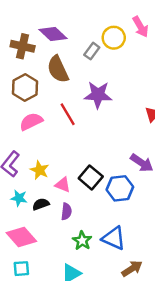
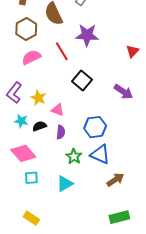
black square: (91, 177) -> (82, 81), moved
blue hexagon: (120, 188) -> (95, 127), moved
cyan square: (21, 269) -> (31, 178), moved

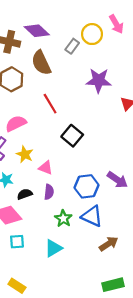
purple star: (87, 35) -> (99, 80), moved
pink semicircle: (31, 57) -> (16, 123), moved
purple arrow: (123, 92) -> (117, 180), moved
black semicircle: (39, 126) -> (25, 194), moved

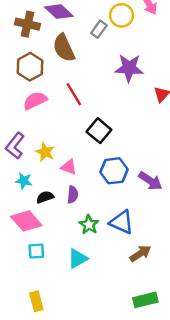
pink semicircle: (16, 123) -> (35, 101), moved
blue hexagon: (87, 186) -> (114, 171), moved
yellow rectangle: (17, 286) -> (36, 301), turned 42

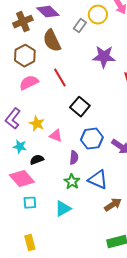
brown cross: (27, 24) -> (23, 22), turned -36
purple semicircle: (73, 195) -> (74, 158), moved

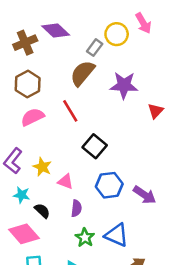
brown semicircle: (52, 41) -> (82, 73), moved, turned 65
purple semicircle: (74, 158) -> (76, 208), moved
black semicircle: (37, 160) -> (42, 211), turned 64

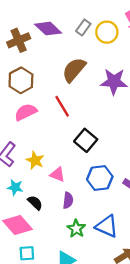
gray rectangle: (95, 48) -> (83, 27), moved

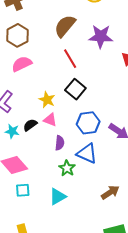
red line: (62, 106) -> (70, 59), moved
yellow star: (35, 160) -> (47, 100), moved
black semicircle: (35, 203) -> (30, 125), moved, turned -80
blue triangle: (107, 226) -> (87, 153), moved

